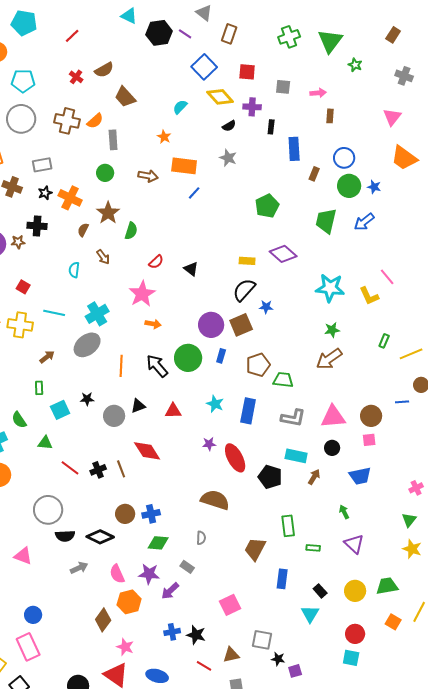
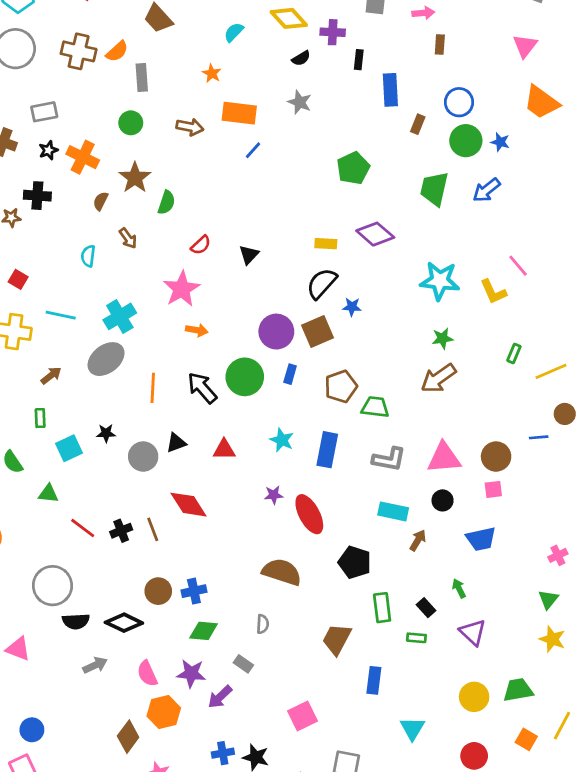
black triangle: (191, 269) -> (249, 255), turned 35
black pentagon: (270, 477) -> (355, 562), moved
black rectangle: (320, 591) -> (426, 608), moved

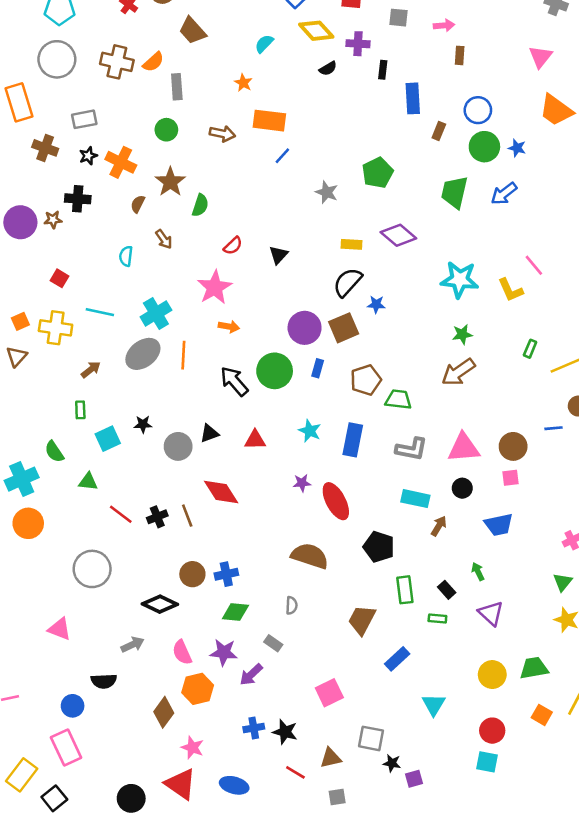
gray star: (300, 102) -> (327, 192), moved
orange line: (153, 388) -> (183, 355), moved
black semicircle: (76, 621) -> (104, 681), moved
blue rectangle: (374, 680) -> (397, 659), turned 40

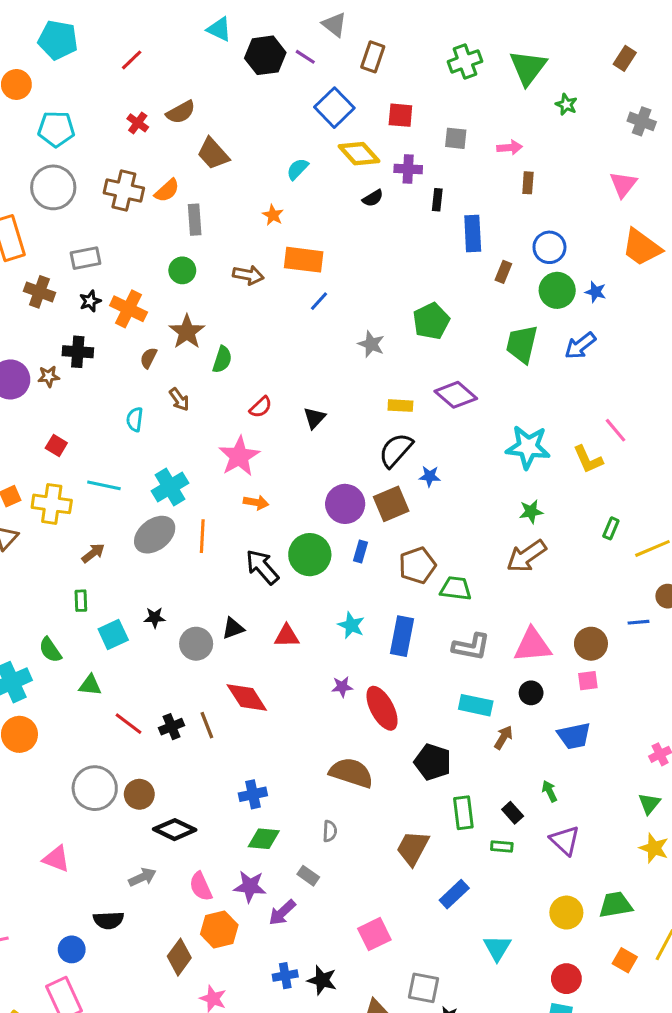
brown circle: (192, 574) -> (139, 794), moved

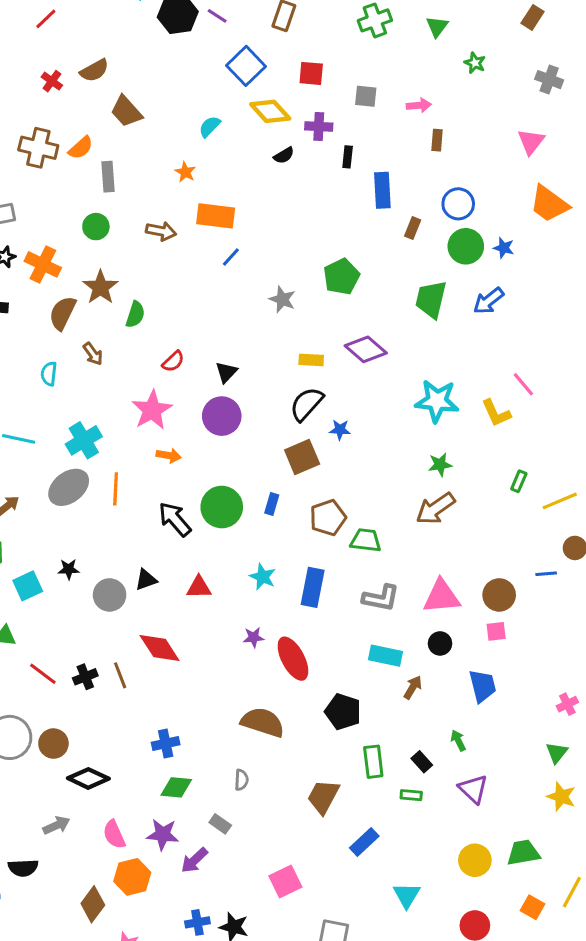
green triangle: (528, 68) -> (437, 26), size x0.6
brown semicircle: (148, 358) -> (63, 313), size x1.6
purple circle: (345, 504) -> (222, 416), moved
blue trapezoid: (574, 736) -> (482, 686), turned -92

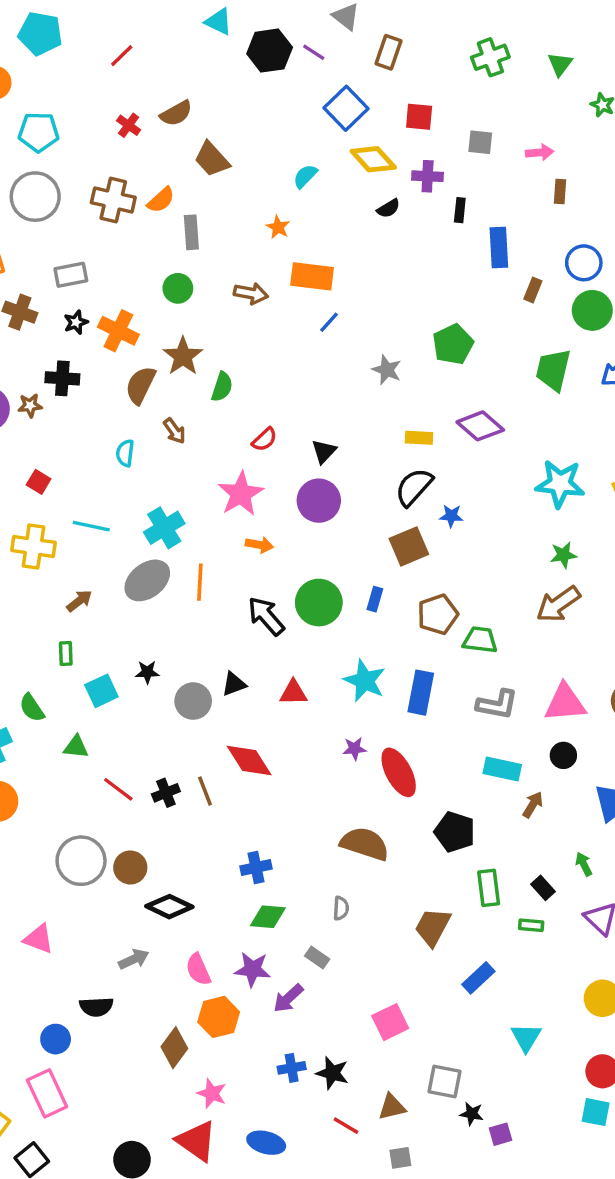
cyan star: (263, 577) -> (365, 681), size x1.4

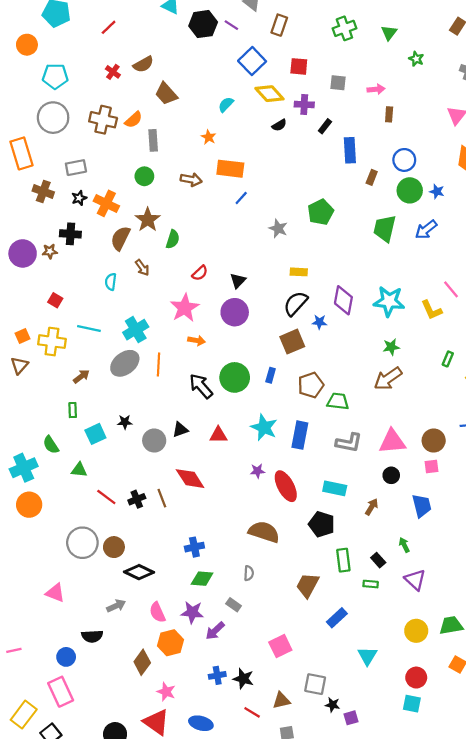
black rectangle: (460, 210) -> (325, 126), turned 32
purple diamond: (480, 426) -> (343, 300), moved, turned 60
cyan rectangle: (502, 769) -> (335, 488), moved

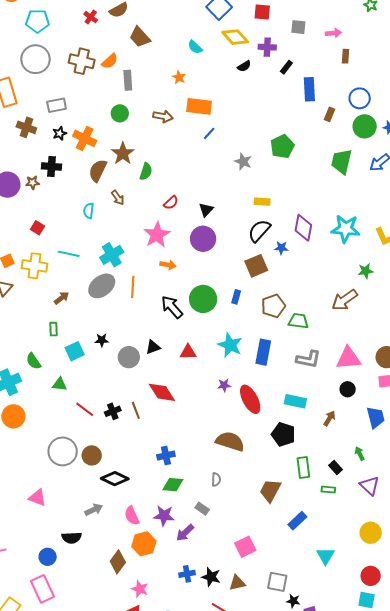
cyan semicircle: (226, 105) -> (195, 47), turned -91
green star: (391, 347) -> (366, 271), moved
brown triangle: (281, 700) -> (237, 583), moved

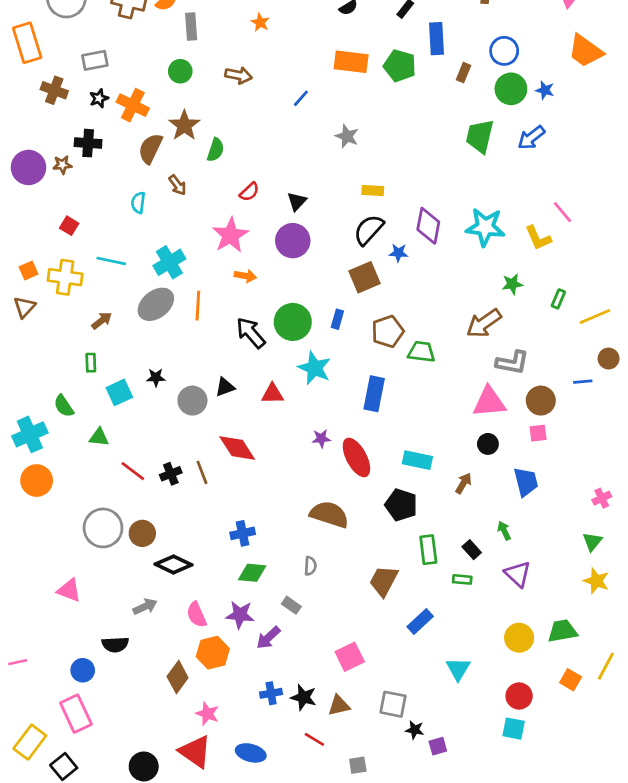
orange rectangle: (199, 106) -> (351, 62), moved
green pentagon: (282, 146) -> (400, 66), moved, turned -30
cyan star: (230, 345) -> (314, 368), moved
gray L-shape: (308, 359) -> (512, 363), moved

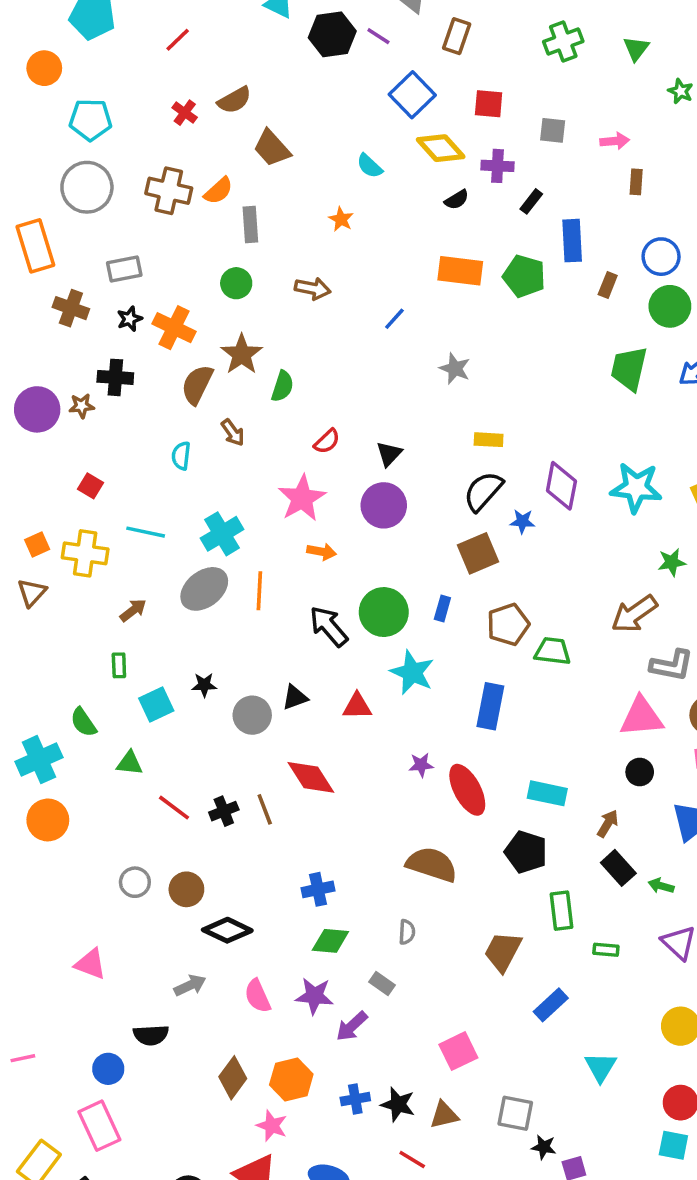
gray circle: (103, 528) -> (135, 882), size x0.6
green arrow: (504, 531) -> (661, 886), turned -48
black rectangle: (472, 550) -> (618, 868), moved, size x1.4
orange hexagon: (213, 653) -> (291, 1079), moved

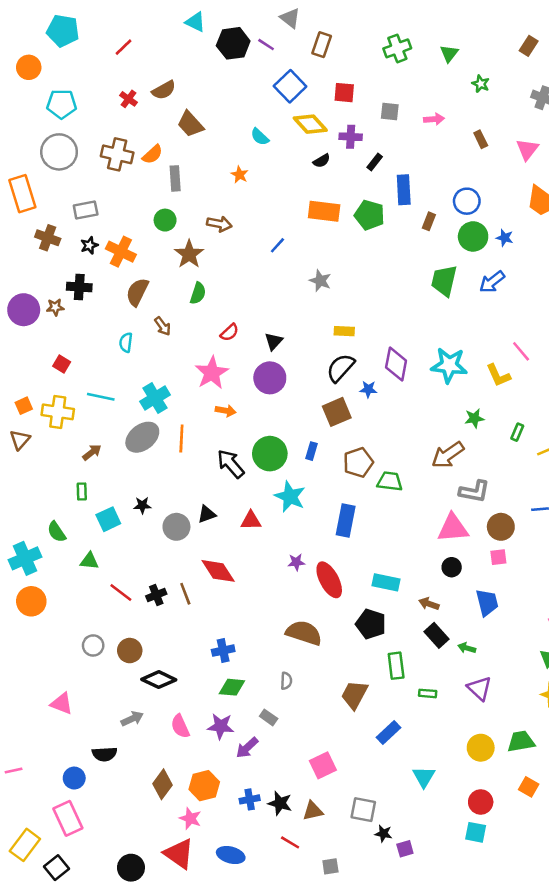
brown rectangle: (636, 182) -> (481, 139), moved, turned -30
brown star: (242, 354) -> (189, 254), moved
brown arrow: (608, 824) -> (429, 604), turned -102

